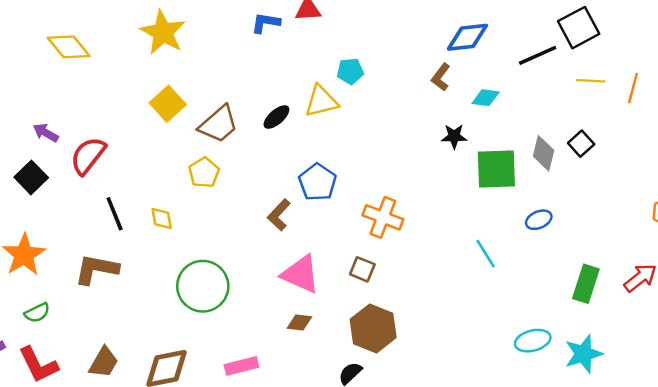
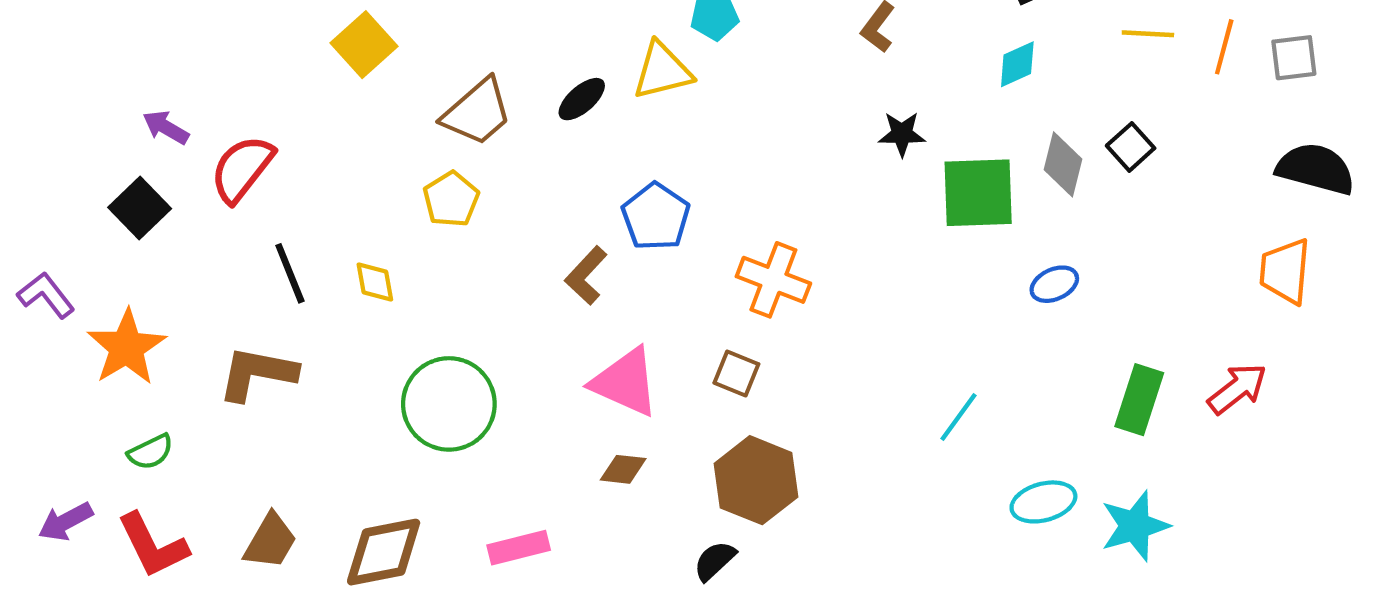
cyan diamond: (486, 98) -> (1017, 64), moved, turned -32
yellow square: (168, 104) -> (364, 45), moved
cyan line: (486, 254) -> (959, 417), moved, turned 68

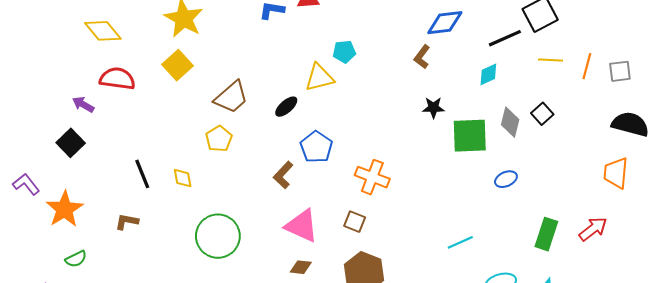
black ellipse: (582, 99) -> (286, 107), moved
red semicircle: (242, 169) -> (117, 79), moved, turned 60
brown L-shape: (257, 373) -> (127, 222), size x0.6
cyan line: (959, 417) -> (460, 242), turned 30

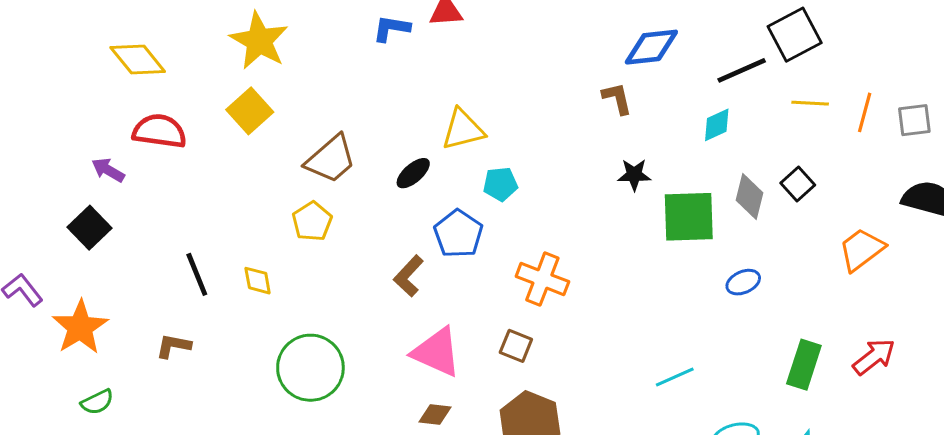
cyan pentagon: (344, 52) -> (500, 184), moved
brown L-shape: (422, 57) -> (617, 98), turned 130
orange trapezoid: (616, 173) -> (862, 249), moved, turned 48

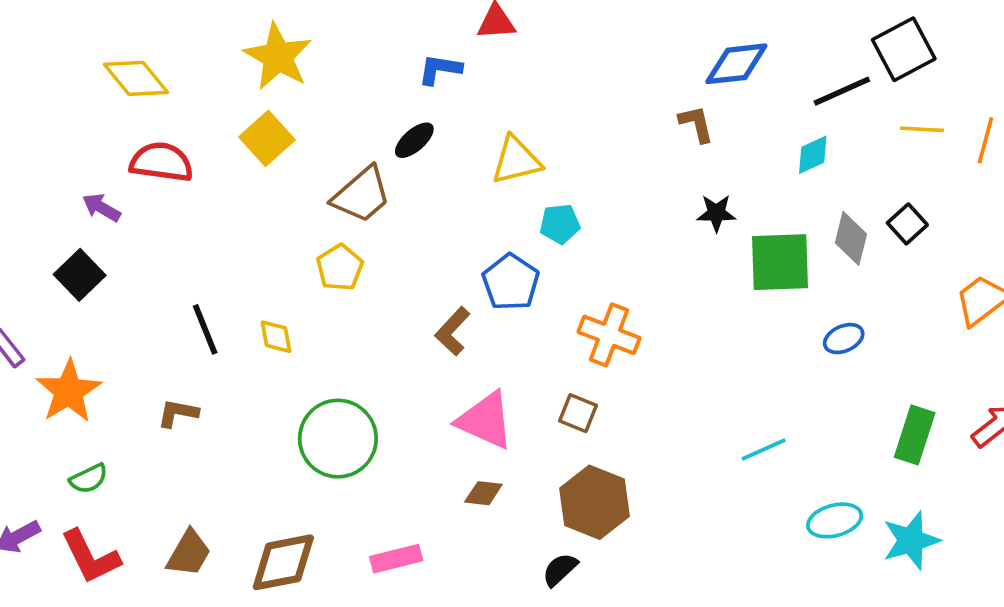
blue L-shape: (391, 28) -> (440, 69), moved
black ellipse: (413, 173) -> (414, 140), moved

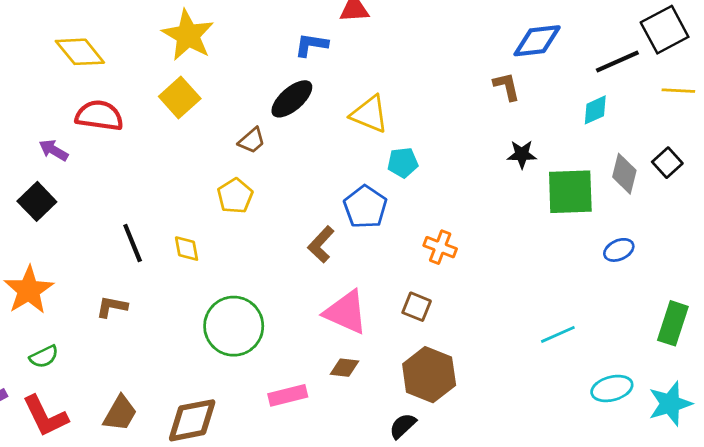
black ellipse: (414, 140) -> (292, 99), size x1.4
yellow triangle: (516, 160) -> (369, 114), turned 36
brown trapezoid: (362, 195) -> (252, 140), size x0.6
orange cross: (609, 335) -> (440, 247), size x0.7
pink rectangle: (396, 559) -> (288, 395), moved

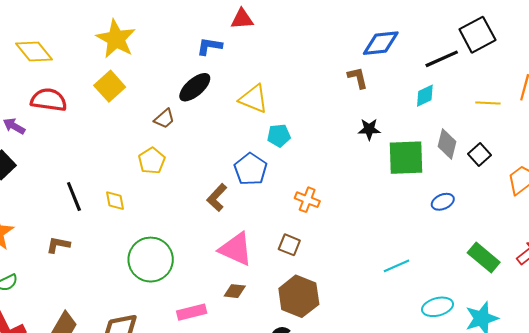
yellow line: (678, 91) -> (488, 103), moved
black square: (667, 163) -> (480, 154), moved
green rectangle: (673, 323) -> (484, 257), turned -68

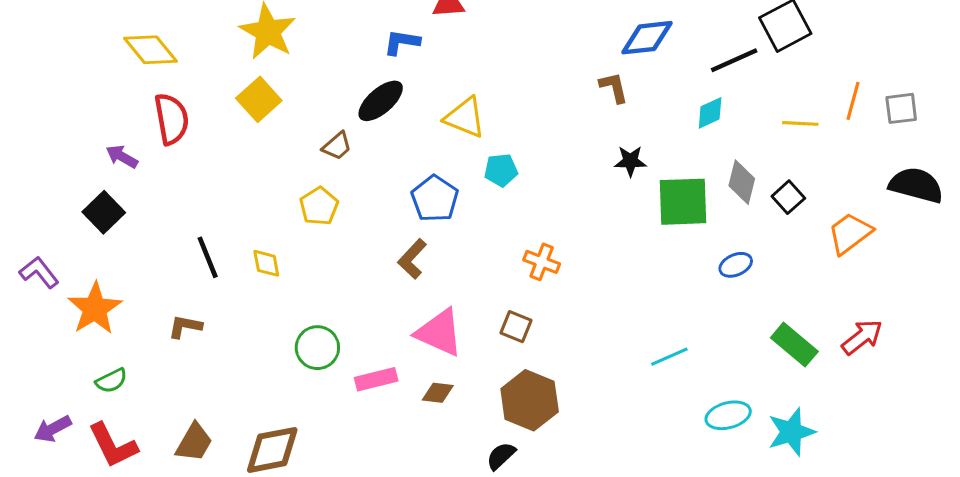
red semicircle: (49, 100) -> (172, 119), turned 72
blue pentagon: (250, 169) -> (435, 199), moved
green circle: (151, 260) -> (317, 348), size x0.7
pink rectangle: (192, 312) -> (376, 379), moved

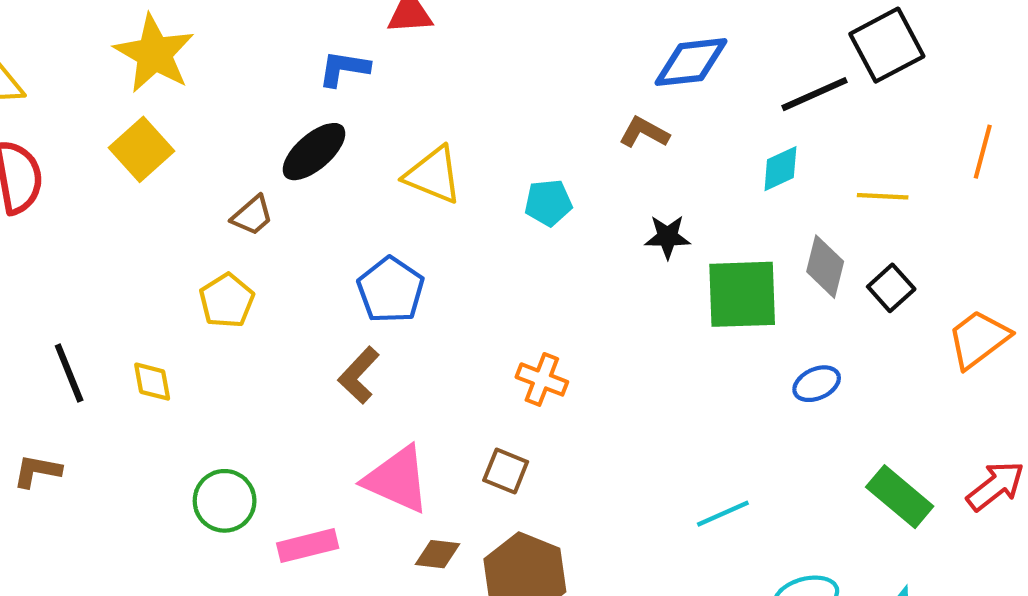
brown L-shape: (614, 87) -> (644, 132), turned -48
yellow line: (800, 123) -> (883, 196), moved
cyan pentagon: (501, 170) -> (548, 203), moved
brown diamond: (438, 393) -> (438, 554), moved

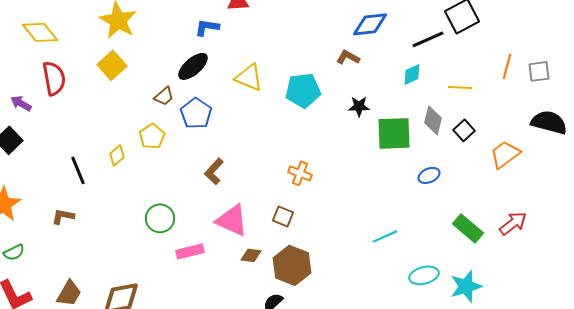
cyan pentagon: (548, 203) -> (303, 90), size x1.6
blue pentagon: (391, 290) -> (196, 113), moved
yellow diamond: (152, 382) -> (117, 155), moved, turned 60
green circle: (225, 501) -> (160, 218), moved

